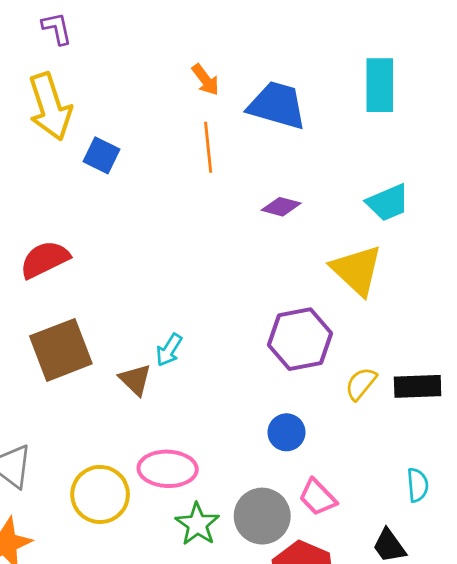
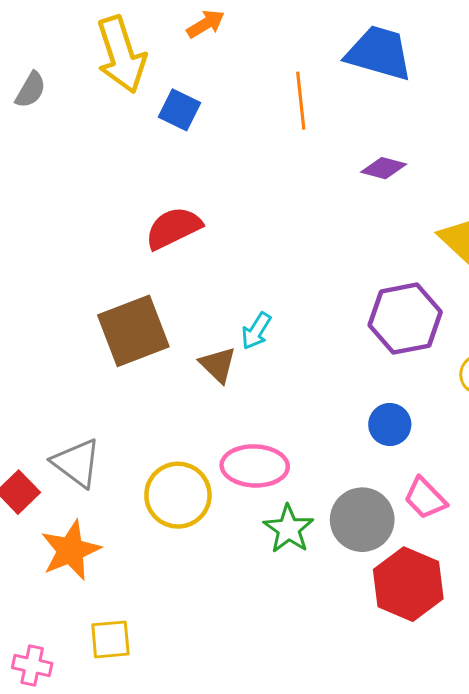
orange arrow: (205, 80) -> (206, 24), moved, turned -84
red semicircle: (45, 259) -> (173, 228), moved

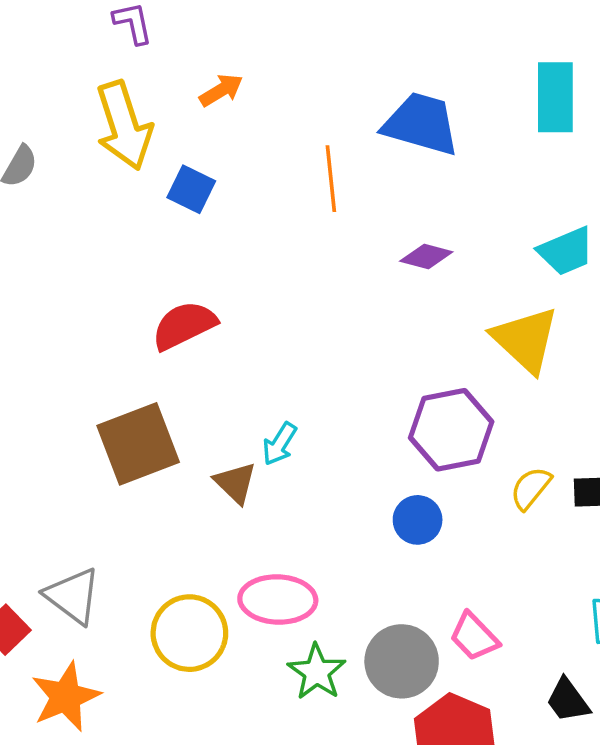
blue circle: (390, 425) -> (418, 520), moved

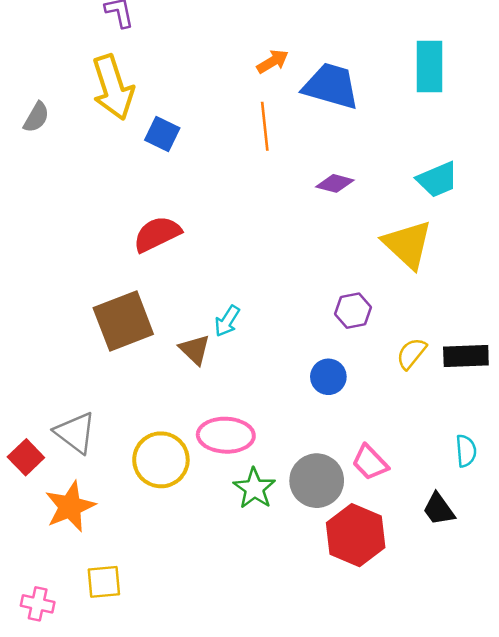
orange arrow: (221, 90) -> (273, 61), moved
purple hexagon: (451, 430) -> (353, 311), size x0.6

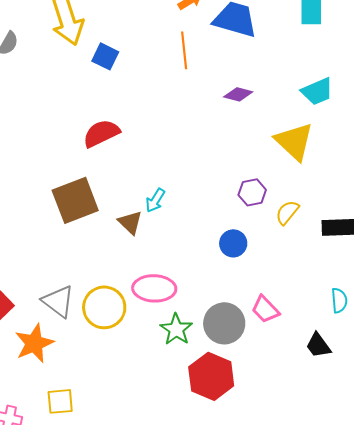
yellow semicircle: (411, 353) -> (287, 212), moved
gray triangle: (75, 433) -> (58, 301), moved
red hexagon: (356, 535) -> (211, 376), moved

